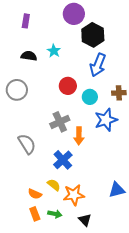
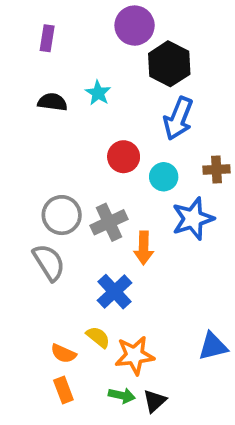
gray circle: (17, 90) -> (62, 215), moved
green arrow: (55, 214) -> (122, 395), moved
black triangle: (85, 220) -> (155, 401), turned 32

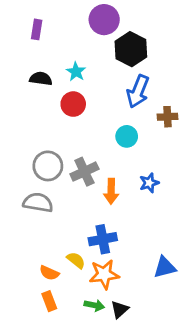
red circle: (124, 157) -> (73, 104), moved
brown cross: (217, 169) -> (167, 117), moved
blue star: (193, 219) -> (149, 183), moved, size x0.6
gray semicircle: (49, 262) -> (38, 203), turned -48
blue cross: (114, 292) -> (103, 239), moved, turned 32

